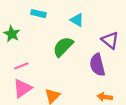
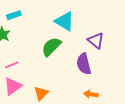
cyan rectangle: (38, 14) -> (14, 15), moved, turned -32
cyan triangle: (77, 20) -> (65, 21), size x1.5

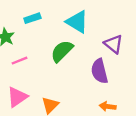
cyan rectangle: (14, 15) -> (32, 18), moved
pink line: (12, 65) -> (20, 61), moved

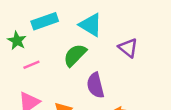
cyan rectangle: (32, 18) -> (45, 21), size x1.5
purple semicircle: (99, 71) -> (95, 85), moved

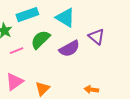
green semicircle: (75, 55) -> (40, 40), moved
purple semicircle: (95, 85) -> (69, 49), moved, turned -105

